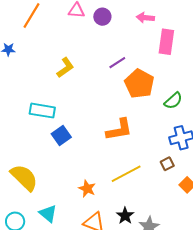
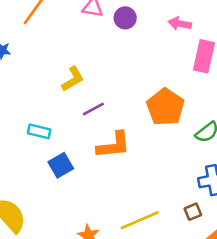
purple line: (117, 63) -> (93, 109), moved
cyan rectangle: (42, 111) -> (39, 131), size x0.7
orange L-shape: (119, 130) -> (114, 145), moved

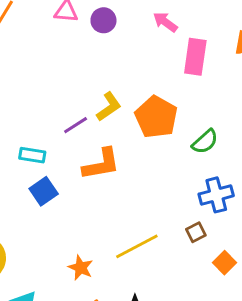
pink arrow: (180, 24) -> (165, 22), turned 30
yellow L-shape: (73, 79) -> (109, 107), moved
cyan rectangle: (39, 131) -> (32, 155), moved

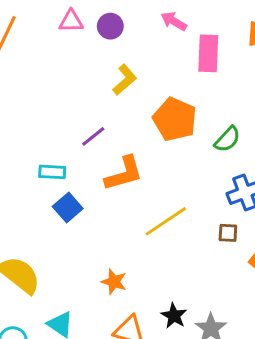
yellow L-shape: (109, 107) -> (125, 80), moved
brown square: (196, 232) -> (228, 233), turned 36
yellow line: (137, 246) -> (166, 221), moved

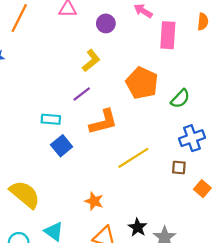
purple circle: (110, 26) -> (106, 23), moved
yellow L-shape: (125, 80) -> (91, 61), moved

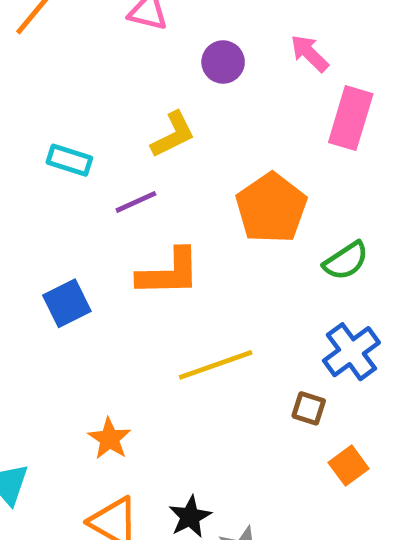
cyan rectangle: (51, 119) -> (69, 160), moved
blue cross: (192, 138) -> (351, 352), turned -30

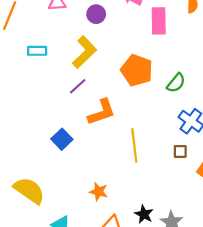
yellow L-shape: (173, 135) -> (85, 52), size x1.4
cyan rectangle: (69, 160) -> (37, 51), moved
yellow line: (216, 365) -> (134, 145), turned -60

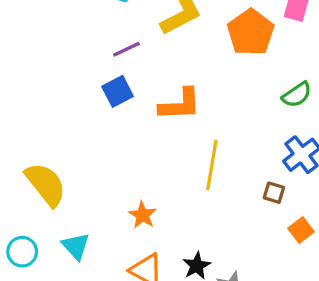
orange pentagon: (137, 70) -> (251, 32), moved
purple line: (78, 86) -> (126, 49), moved
blue square: (62, 139) -> (118, 91), moved

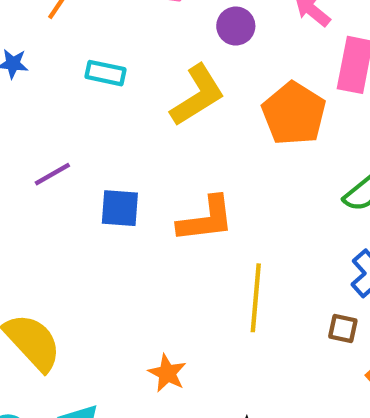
purple line: (126, 49) -> (52, 174), moved
blue square: (118, 91) -> (120, 208), turned 36

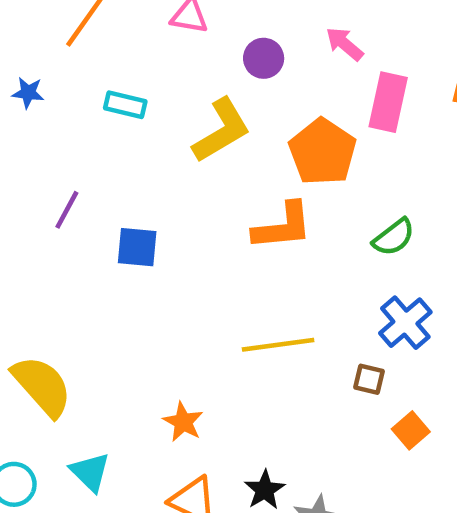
purple line: (52, 174) -> (67, 210), turned -33
orange L-shape: (206, 219) -> (283, 226), moved
yellow line: (256, 298) -> (278, 345), turned 76

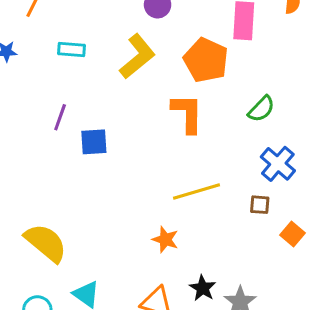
purple line: (67, 210) -> (60, 117), moved
orange L-shape: (283, 226) -> (187, 113), turned -75
orange star: (183, 422) -> (165, 239), moved

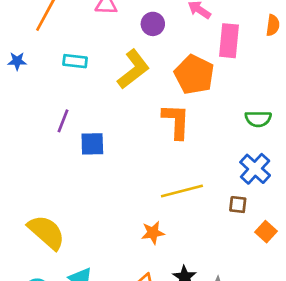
green semicircle: (261, 109) -> (258, 119), moved, turned 45
orange star: (165, 239) -> (153, 233), turned -30

